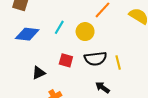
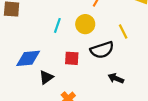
blue diamond: (27, 34) -> (28, 58), moved
yellow line: (118, 63) -> (123, 31), moved

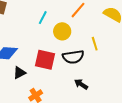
cyan line: (57, 25) -> (43, 18), moved
red square: (72, 58) -> (45, 60), size x1.5

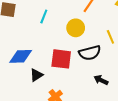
cyan line: (43, 18) -> (44, 17), moved

